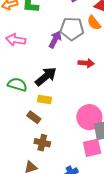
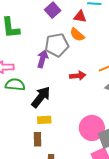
green semicircle: (17, 85) -> (15, 85), moved
brown rectangle: (34, 117) -> (37, 139), turned 64

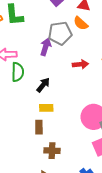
green semicircle: (15, 85) -> (18, 72), turned 84
black arrow: (41, 97) -> (43, 85), size x0.7

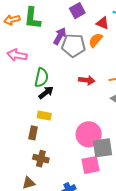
orange semicircle: (81, 23) -> (96, 40), turned 77
purple arrow: (46, 47) -> (60, 36), moved
green semicircle: (18, 72) -> (42, 78), moved

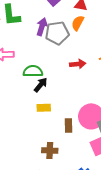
green semicircle: (42, 78) -> (33, 71), turned -90
brown rectangle: (33, 133) -> (69, 126), moved

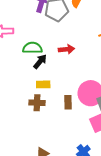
red arrow: (78, 64) -> (67, 49), moved
brown cross: (50, 150) -> (37, 103), moved

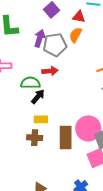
red arrow: (67, 49) -> (50, 71), moved
brown rectangle: (68, 102) -> (66, 137), size x1.6

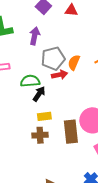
orange semicircle: (76, 35) -> (74, 62), moved
gray pentagon: (55, 45) -> (53, 58), moved
red arrow: (50, 71) -> (59, 75), moved

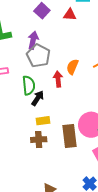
gray pentagon: (53, 58) -> (38, 56), moved, turned -30
red arrow: (59, 75) -> (58, 79), turned -84
green semicircle: (30, 81) -> (29, 85), turned 90

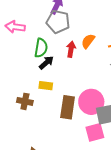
gray pentagon: (38, 56) -> (58, 22), turned -30
brown cross: (39, 140) -> (25, 101), moved

